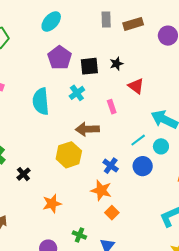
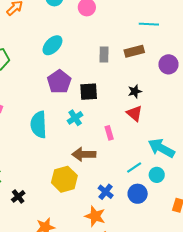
gray rectangle: (106, 19) -> (104, 54), moved
black star: (116, 64) -> (135, 91), moved

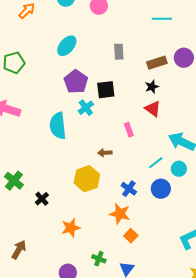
brown rectangle: (134, 51) -> (157, 63), moved
cyan cross: (75, 118) -> (86, 108), moved
brown arrow: (84, 154) -> (105, 153), size x0.6

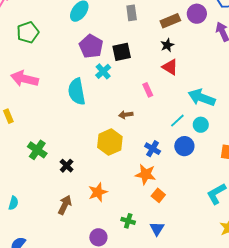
brown arrow: (19, 250) -> (65, 205), moved

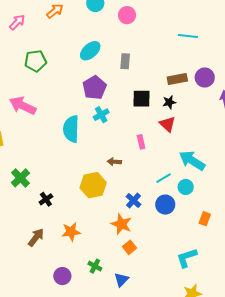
gray rectangle: (132, 13) -> (125, 61), moved
black square: (122, 52) -> (142, 99), moved

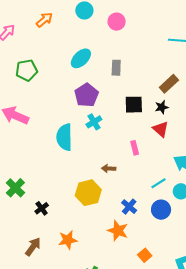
brown rectangle: (177, 79) -> (169, 84), turned -30
orange square: (130, 247) -> (145, 255), moved

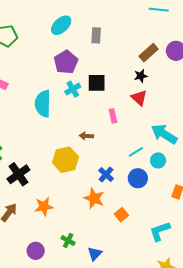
black square: (134, 105) -> (97, 83), moved
black cross: (42, 208) -> (18, 174), size x1.6
orange square: (145, 255) -> (121, 215), moved

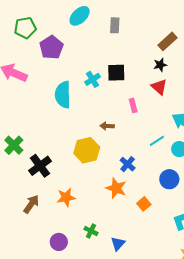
purple pentagon: (66, 62) -> (51, 47), moved
blue circle: (138, 178) -> (169, 179), moved

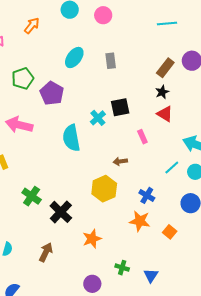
brown arrow: (31, 204) -> (46, 252), moved

